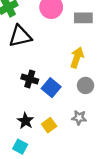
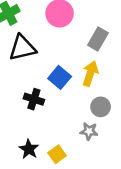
gray rectangle: (83, 18) -> (98, 39), moved, turned -60
blue square: (51, 88) -> (60, 77), moved
gray star: (79, 118) -> (89, 131), moved

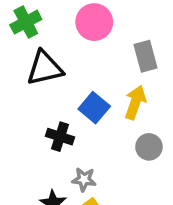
gray rectangle: (98, 39) -> (146, 56), turned -45
gray star: (89, 131) -> (84, 179), moved

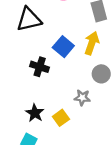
gray star: (84, 179) -> (82, 98), moved

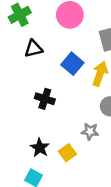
black triangle: (29, 19) -> (34, 49), size x0.7
blue square: (63, 47) -> (72, 64), moved

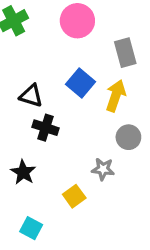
black triangle: (34, 49) -> (31, 96), moved, turned 30
black star: (40, 148) -> (23, 172), moved

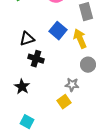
black triangle: (31, 96) -> (27, 39), turned -35
yellow arrow: (116, 96) -> (80, 39), turned -42
yellow square: (74, 196) -> (64, 102), moved

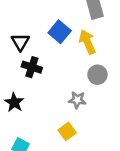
black triangle: (27, 39) -> (20, 42), turned -42
yellow square: (64, 102) -> (67, 131), moved

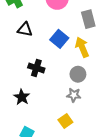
black triangle: (20, 42) -> (25, 30), moved, turned -49
gray circle: (97, 75) -> (78, 74), moved

